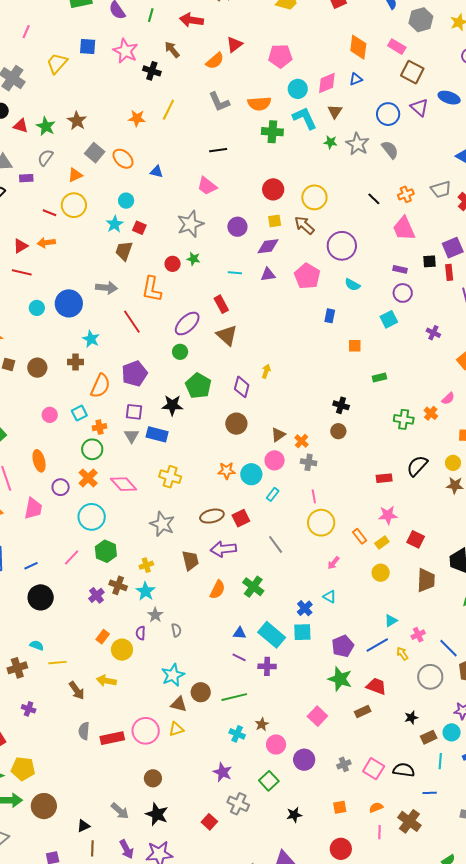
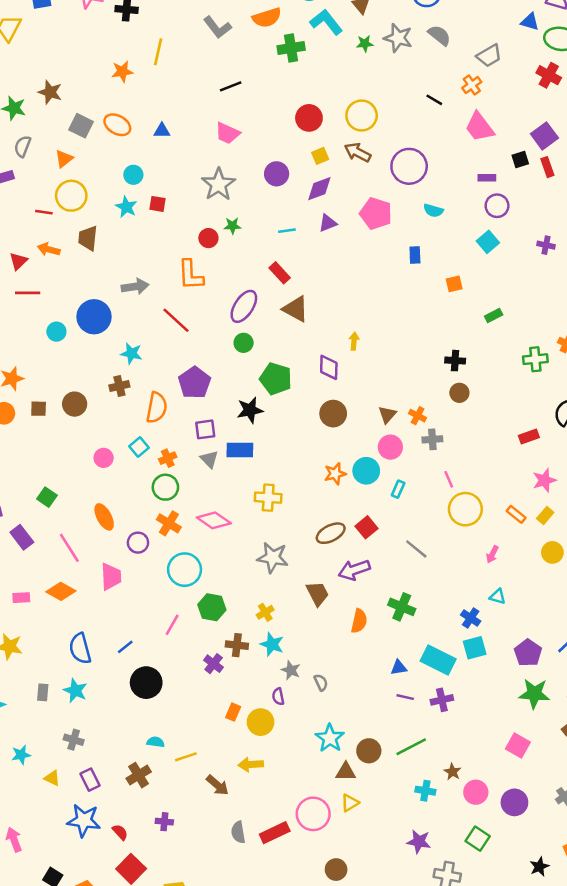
gray trapezoid: (441, 189) -> (489, 56), moved
orange arrow: (46, 243) -> (49, 249), turned 36
brown trapezoid: (124, 251) -> (88, 238), moved
black star: (294, 815) -> (539, 867), moved

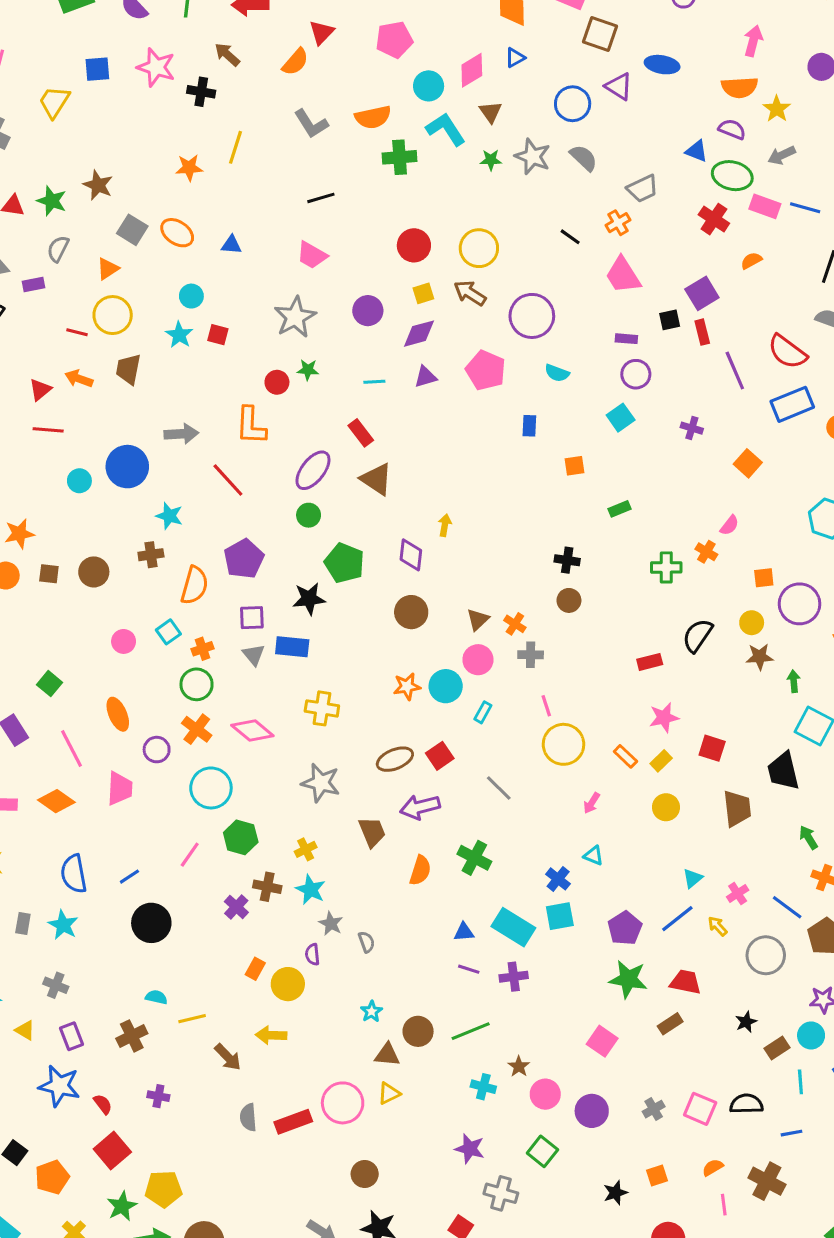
cyan star: (330, 738) -> (372, 1011), size x0.6

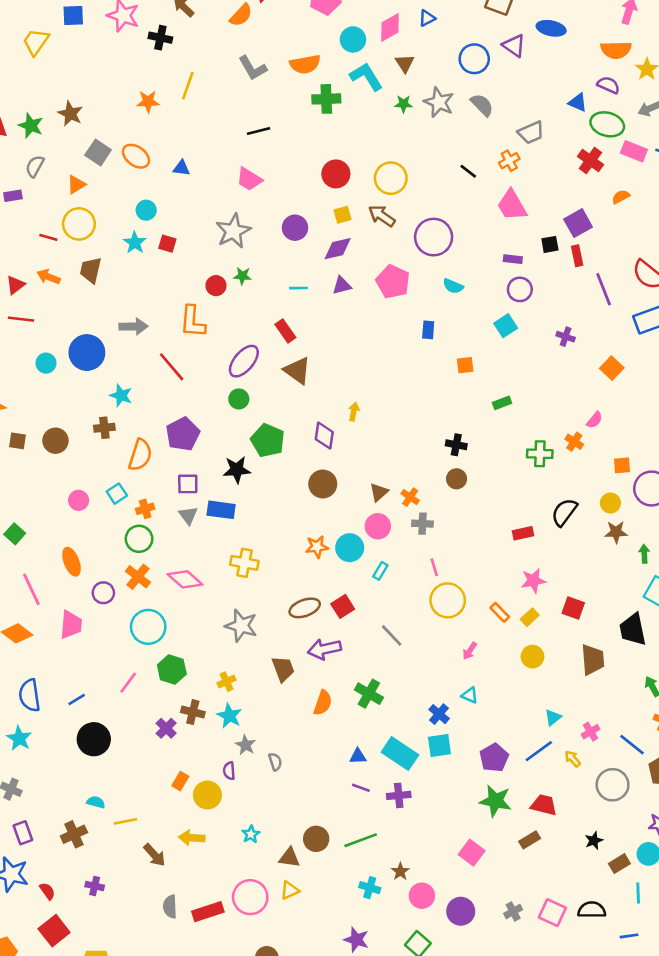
cyan star: (372, 1011) -> (251, 834), moved

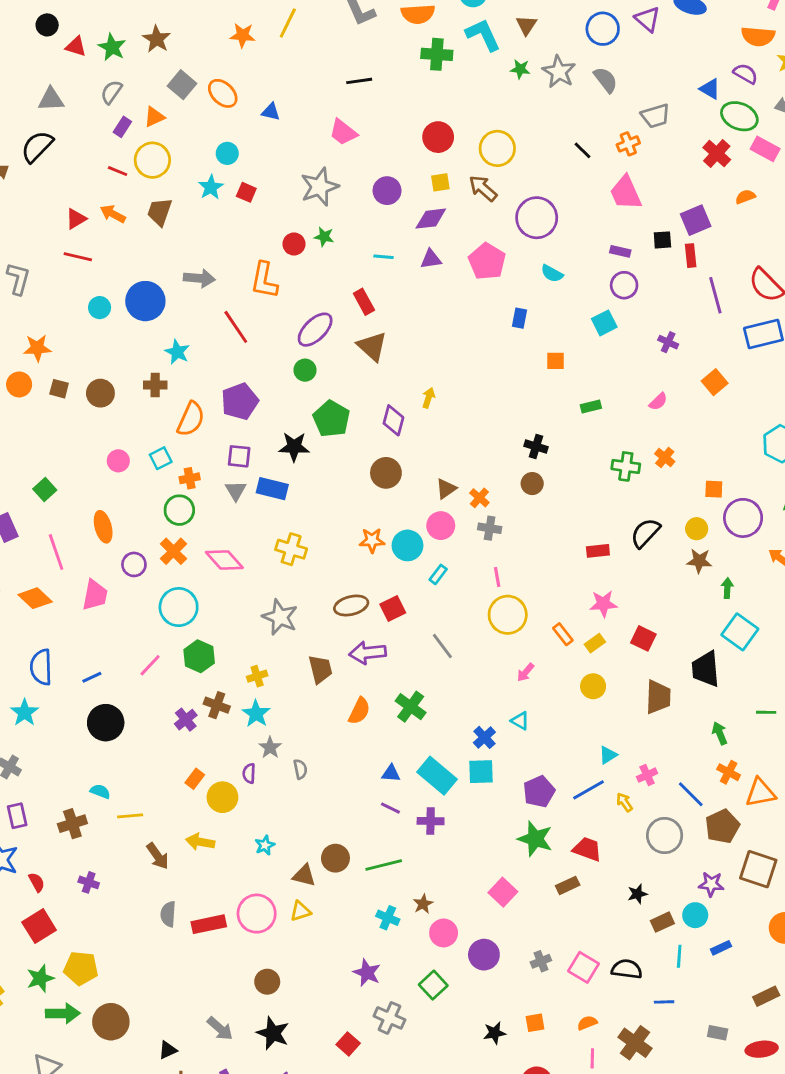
purple rectangle: (13, 196) -> (122, 127), moved, turned -54
pink semicircle: (595, 420) -> (658, 402), moved

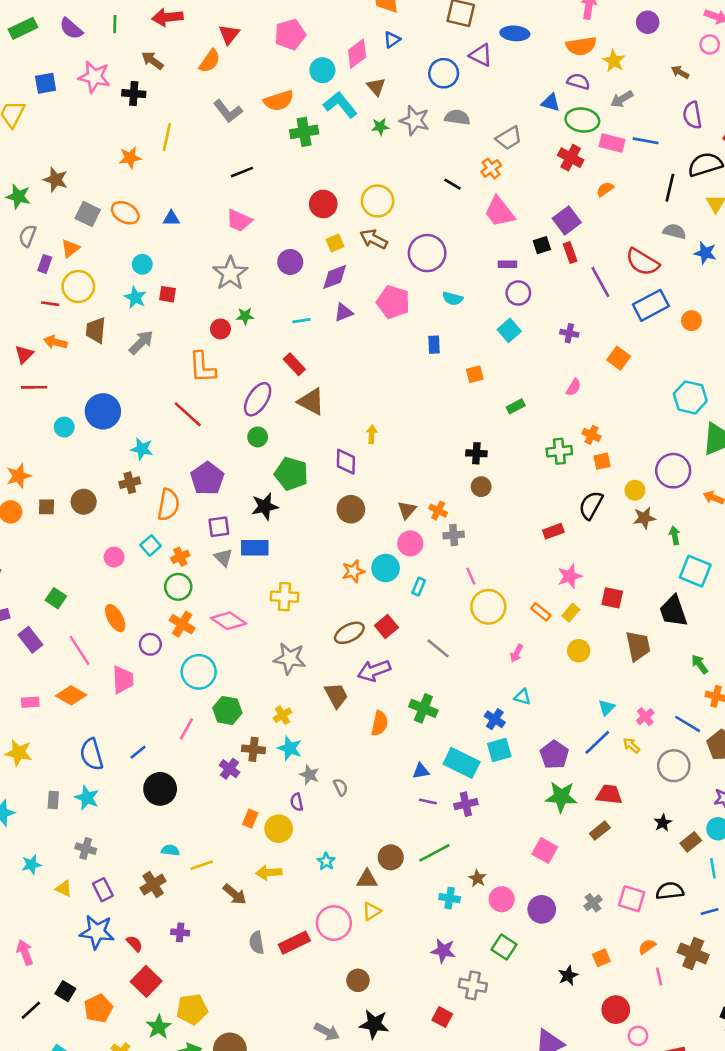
gray semicircle: (606, 80) -> (457, 117), turned -30
gray arrow: (199, 278) -> (141, 342), moved, turned -36
orange square: (714, 489) -> (602, 461), moved

